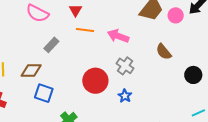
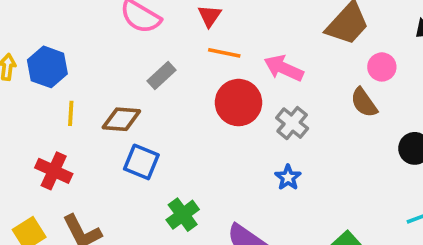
pink circle: (176, 15) -> (382, 67), moved
red circle: (95, 81) -> (238, 103), moved

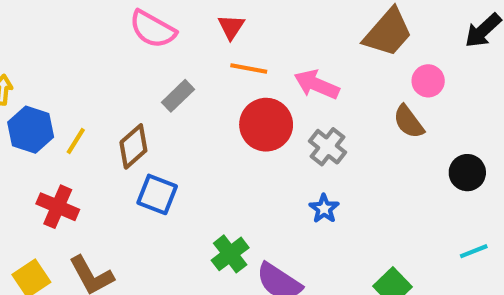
blue hexagon: (47, 67) -> (31, 130), moved
yellow line: (71, 113) -> (76, 141), turned 30
brown diamond: (121, 119) -> (133, 146), turned -45
green cross: (183, 215) -> (230, 254), moved

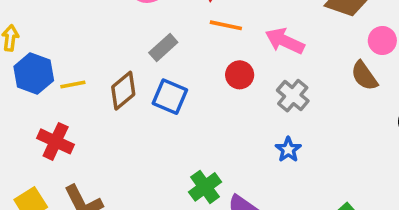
red circle: (266, 125) -> (240, 75), size x0.6
yellow line: (76, 141) -> (73, 84), turned 45
blue square: (157, 194) -> (170, 97), moved

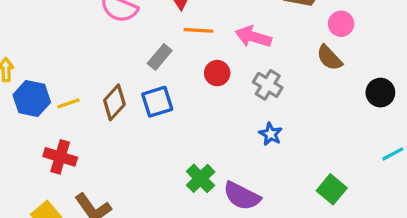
gray rectangle: (163, 47) -> (160, 57), moved
blue square: (170, 97) -> (157, 102), turned -32

